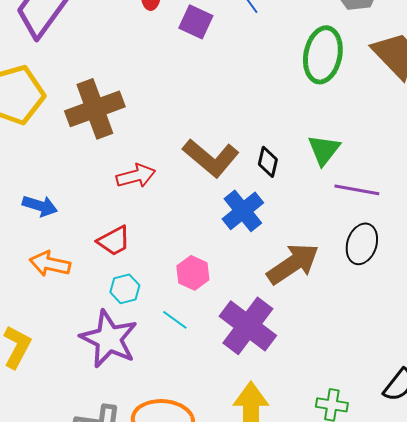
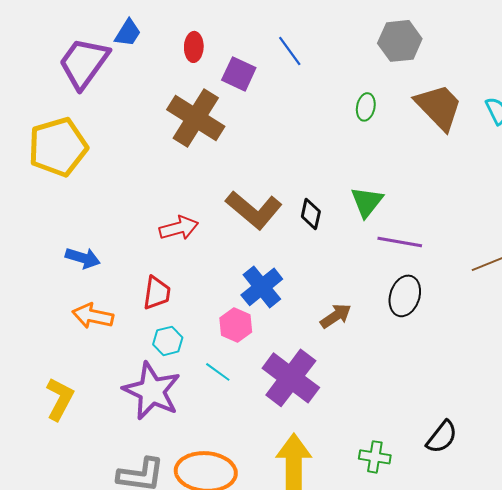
green ellipse: (323, 55) -> (366, 107), size x0.5
brown cross: (95, 109) -> (196, 118), moved, turned -38
blue cross: (243, 211) -> (262, 287), moved
red trapezoid: (114, 241) -> (157, 293), turned -54
brown arrow: (293, 264) -> (336, 316), size x0.6

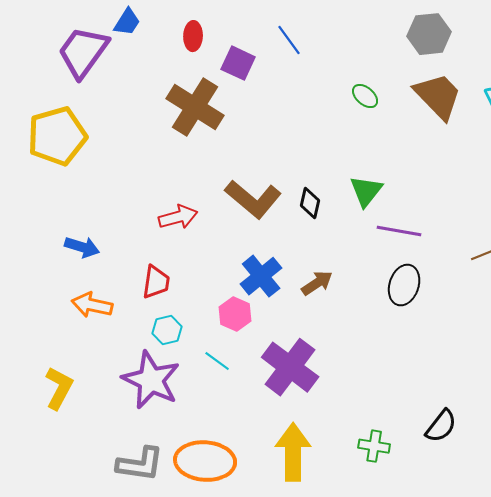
gray hexagon: (400, 41) -> (429, 34), moved
green ellipse: (366, 107) -> (365, 96), turned -60
brown arrow: (336, 316) -> (317, 283), moved

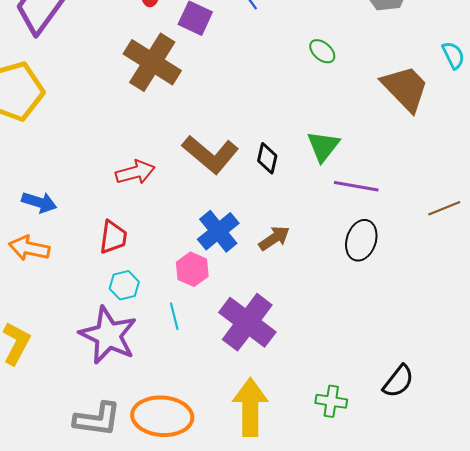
brown trapezoid: (438, 96) -> (405, 88), moved
orange arrow: (92, 305) -> (29, 248), moved
cyan line: (217, 361) -> (174, 316), turned 40

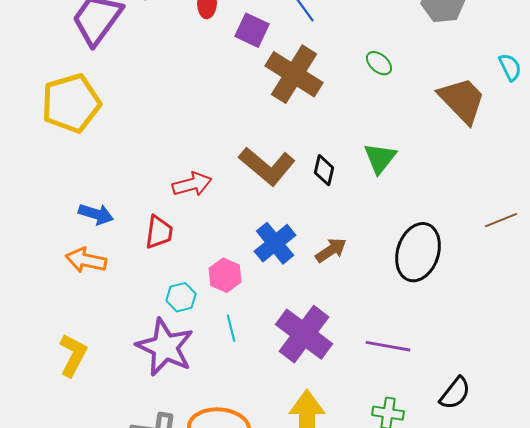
brown cross: (152, 62) -> (294, 74), moved
purple line: (356, 186) -> (388, 346), moved
red trapezoid: (113, 237) -> (159, 232), moved
black ellipse: (361, 240) -> (418, 252), size x1.4
pink hexagon: (192, 269) -> (225, 275), moved

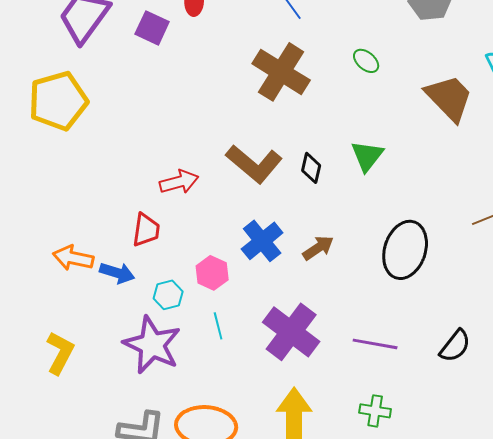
purple square: (252, 30) -> (152, 28), moved
blue arrow: (96, 214) -> (117, 273), moved
black semicircle: (455, 393) -> (455, 346), moved

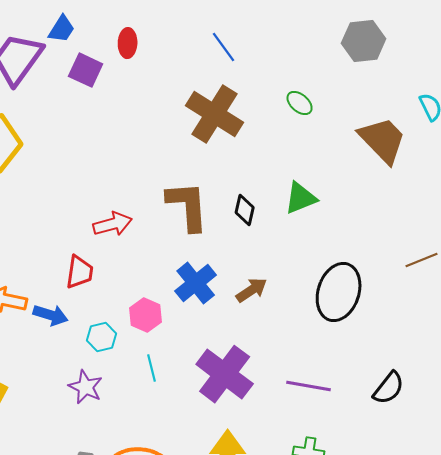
green triangle: (367, 156) -> (301, 198), turned 30
brown L-shape: (254, 164) -> (188, 206), turned -134
purple star: (152, 345) -> (86, 387), size x0.6

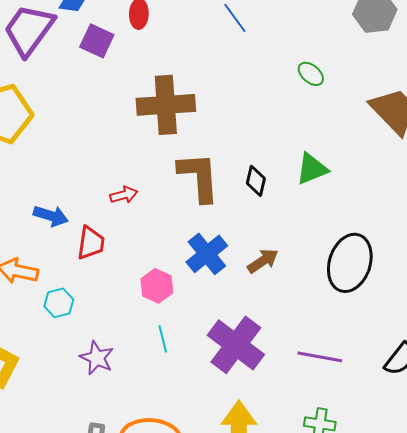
brown cross: (215, 114) -> (166, 105), moved, turned -36
red arrow: (113, 224) -> (124, 195), size x0.7
blue arrow: (51, 315) -> (51, 216), moved
cyan hexagon: (102, 337) -> (59, 303), moved

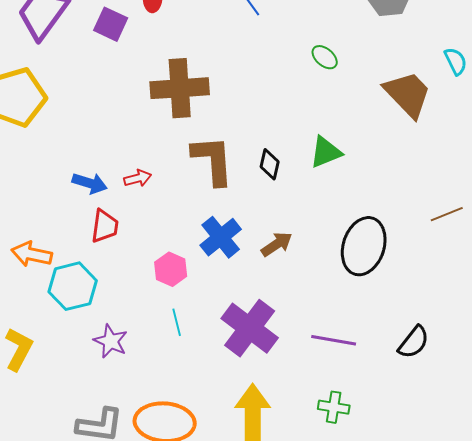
blue arrow: (51, 216) -> (90, 183), moved
cyan hexagon: (59, 303) -> (73, 286), size x1.6

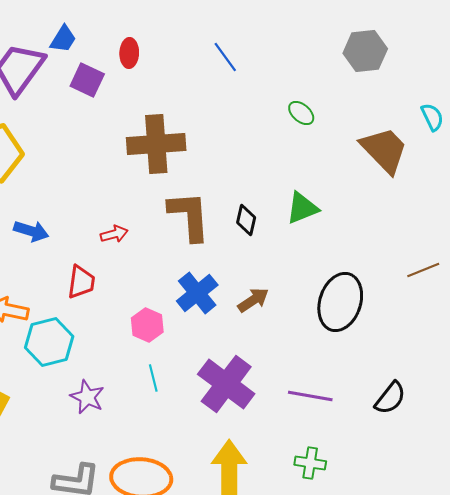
blue arrow: (90, 183) -> (31, 231), moved

